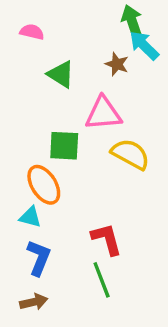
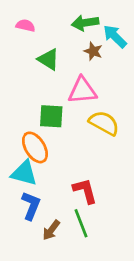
green arrow: (132, 22) -> (85, 23), moved, turned -80
cyan triangle: (30, 217) -> (24, 173), size x1.5
brown arrow: (34, 302) -> (51, 230), moved, turned 140

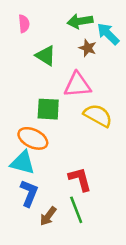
pink semicircle: (25, 26) -> (24, 24), turned 72
orange ellipse: (35, 147) -> (33, 138), turned -32

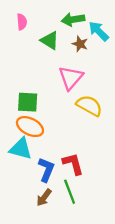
green triangle: (46, 56) -> (50, 40), moved
pink triangle: (77, 85) -> (71, 78), turned -44
green square: (48, 109) -> (28, 102), moved
blue L-shape: (29, 193) -> (46, 170), moved

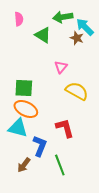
brown star: (80, 44) -> (77, 38), moved
pink triangle: (71, 78) -> (61, 67), size x0.6
red L-shape: (73, 164) -> (65, 128), moved
brown arrow: (44, 198) -> (24, 165), moved

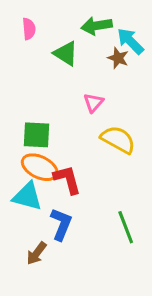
red L-shape: (65, 128) -> (67, 180), moved
green line: (60, 165) -> (126, 227), moved

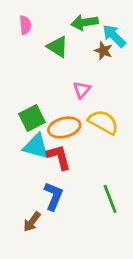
green square: (37, 135) -> (32, 118), turned -30
orange ellipse: (40, 167) -> (64, 127), moved, turned -40
cyan triangle: (27, 196) -> (36, 146), moved

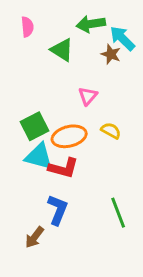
yellow semicircle: (103, 122) -> (111, 131), size x0.6
red L-shape: (59, 157) -> (63, 168), turned 120

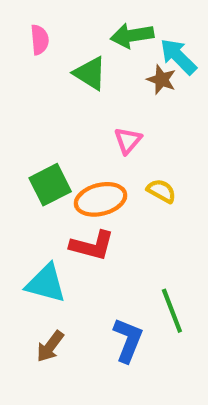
cyan triangle: (39, 157) -> (46, 283), moved
blue L-shape: (58, 210) -> (128, 340), moved

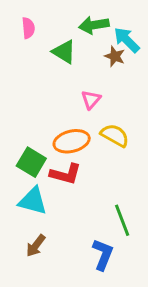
green square: (50, 185) -> (31, 162), moved, turned -32
yellow semicircle: (161, 191) -> (115, 135), size x1.4
blue L-shape: (128, 340) -> (103, 255), moved

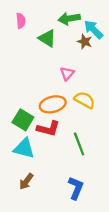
green line: (122, 220) -> (79, 144), moved

